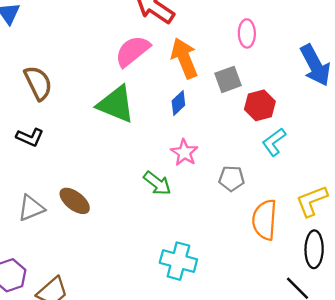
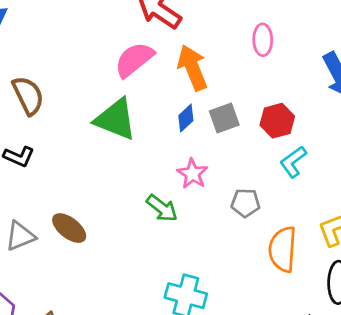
gray square: (228, 79) -> (224, 118), moved

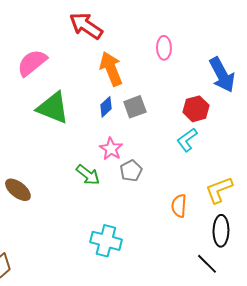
pink semicircle: (134, 60) -> (32, 63), moved
red hexagon: (277, 121) -> (196, 109), moved
gray pentagon: (245, 203) -> (131, 171), moved, turned -30
orange semicircle: (283, 249) -> (179, 206), size x0.7

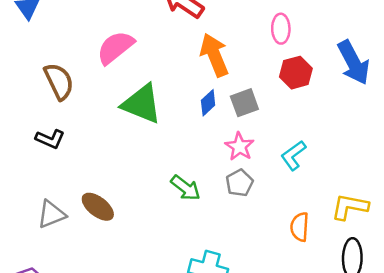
red hexagon: (196, 109) -> (296, 73), moved
cyan L-shape: (187, 140) -> (293, 155), moved
pink star: (111, 149) -> (239, 147), moved
yellow L-shape: (219, 190) -> (350, 207), turned 32

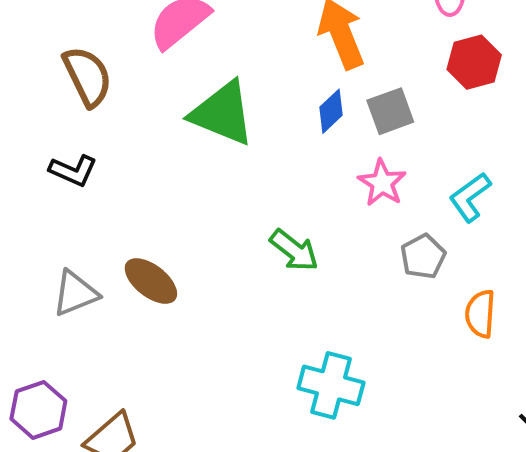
gray pentagon: (239, 183) -> (423, 256), moved

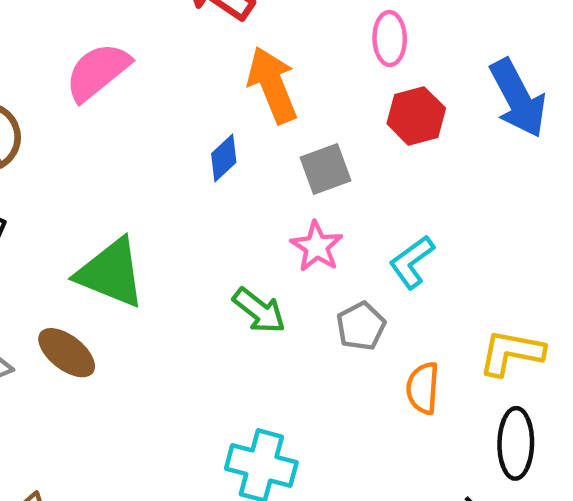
blue diamond: (331, 111) -> (224, 158), moved
green triangle: (223, 113) -> (111, 273), moved
green arrow: (294, 250) -> (259, 311), moved

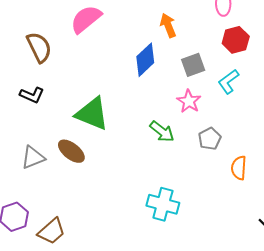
orange arrow: (272, 85) -> (168, 25), size x0.7
blue diamond: (224, 158) -> (145, 60), size x1.5
cyan L-shape: (412, 262) -> (228, 82), moved

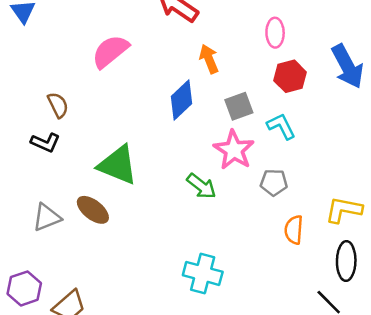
brown semicircle: (39, 47) -> (58, 105), moved, size x0.7
cyan L-shape: (228, 82) -> (281, 126), turned 100
pink star: (189, 101) -> (234, 150), size x1.4
gray pentagon: (210, 139) -> (274, 182), moved, turned 30

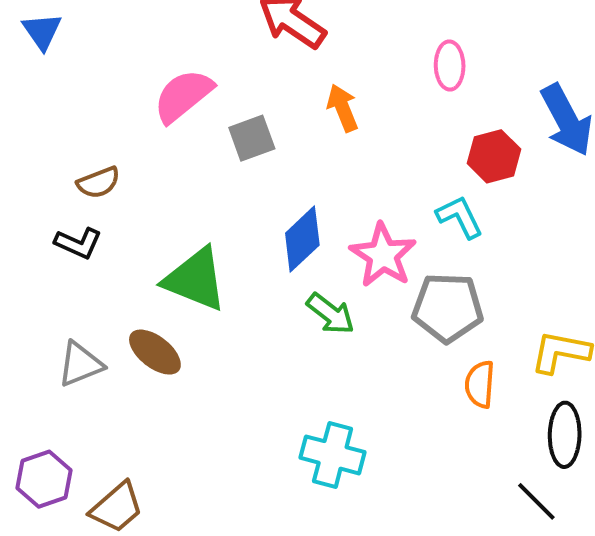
red hexagon: (290, 76) -> (494, 156), moved
blue diamond: (181, 100) -> (302, 239), moved
brown semicircle: (58, 105) -> (98, 183), turned 95
gray square: (239, 106) -> (252, 138), moved
gray pentagon: (274, 182) -> (448, 308), size x1.6

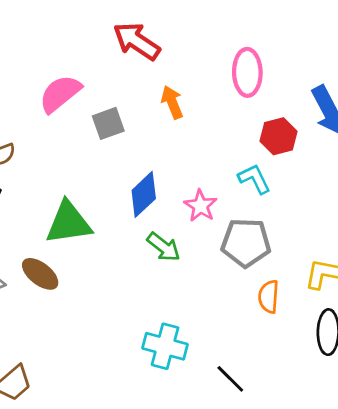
pink ellipse: (450, 65) -> (247, 72), size x1.4
pink star: (383, 255) -> (200, 206), size x0.7
green triangle: (195, 279) -> (69, 223), turned -30
black line: (536, 501) -> (230, 379), moved

